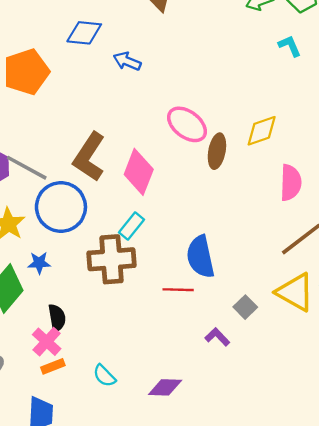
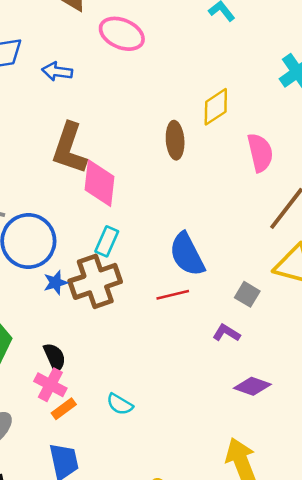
pink ellipse: (187, 124) -> (122, 34), moved
brown L-shape: (89, 157) -> (69, 148), moved
blue star: (39, 263) -> (55, 283), moved
purple diamond: (165, 387) -> (252, 386), moved, turned 32

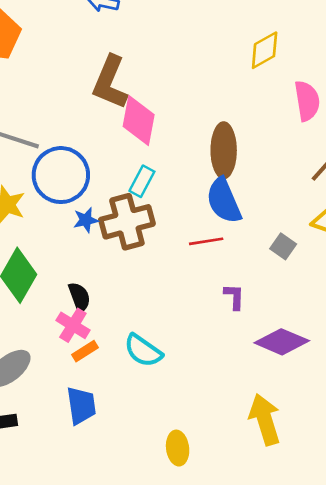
brown ellipse: (175, 140) -> (224, 150), moved, size x1.4
purple L-shape: (226, 333) -> (234, 297), moved, turned 56
purple diamond: (252, 386) -> (282, 342), size x1.4
cyan semicircle: (120, 404) -> (143, 351), size x1.4

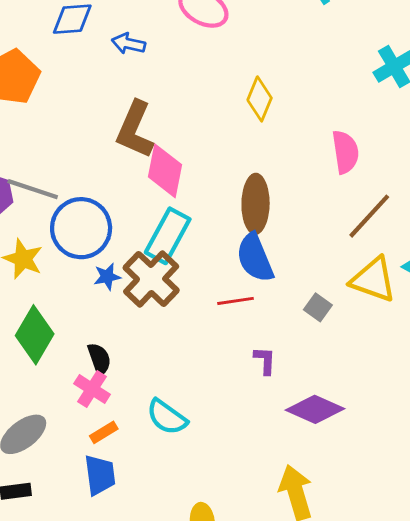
yellow diamond: (265, 50) -> (260, 99), moved, turned -39
cyan rectangle: (142, 181) -> (168, 236), size x1.6
brown cross: (127, 222) -> (151, 279), turned -32
orange rectangle: (85, 351) -> (104, 432), moved

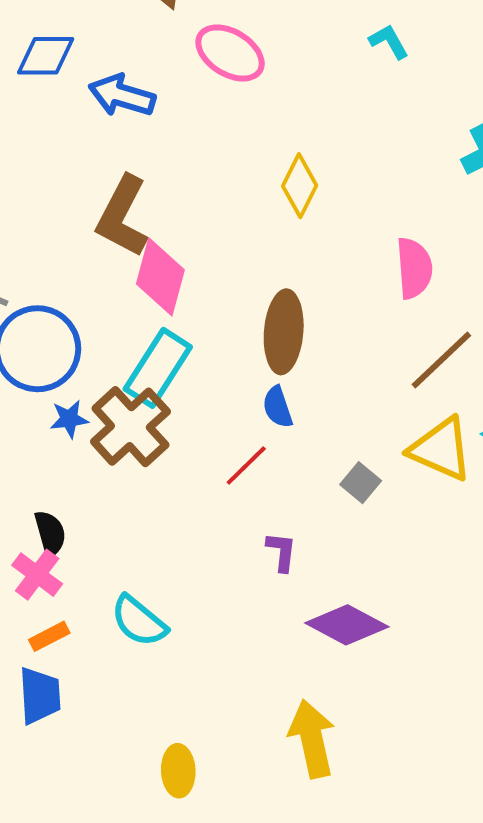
blue arrow: (129, 44) -> (122, 96), size x1.4
blue semicircle: (255, 258) -> (278, 407), size x0.6
red line: (236, 301) -> (246, 466), turned -40

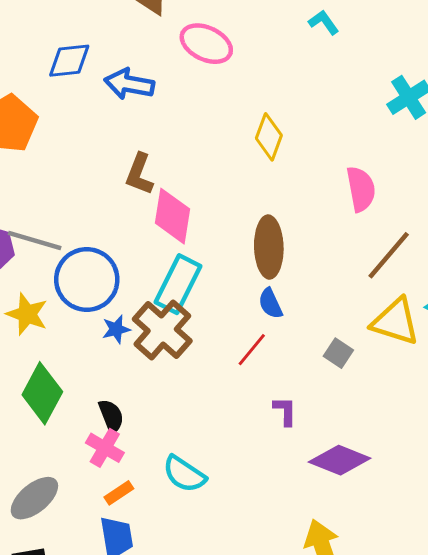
brown L-shape: (122, 216) -> (139, 174), size x0.7

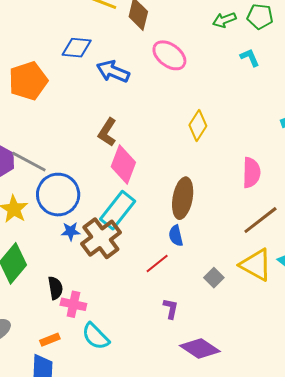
pink cross: (105, 448) -> (73, 304), moved, turned -30

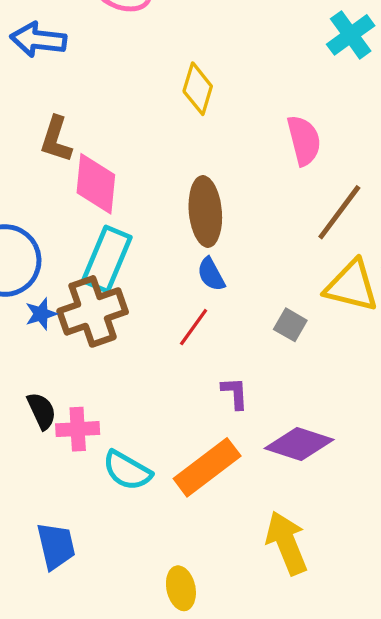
brown cross: (101, 238) -> (93, 311), turned 33
orange rectangle: (50, 340) -> (207, 467), moved, size x2.0

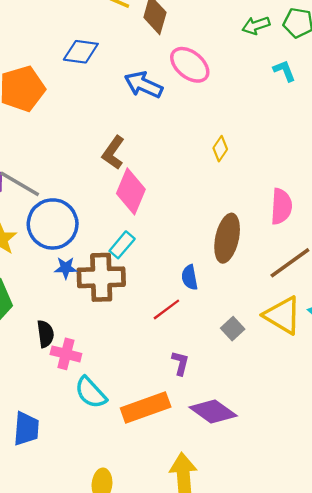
blue arrow: (38, 40) -> (144, 85), moved
yellow diamond: (198, 89) -> (220, 149), size x0.7
brown ellipse: (205, 212) -> (227, 238), moved
cyan rectangle: (107, 259) -> (122, 245), size x0.6

